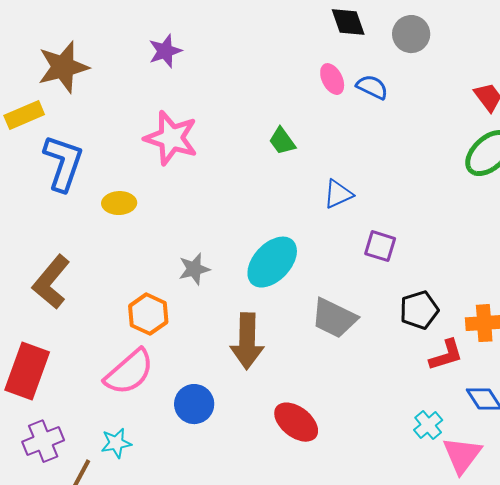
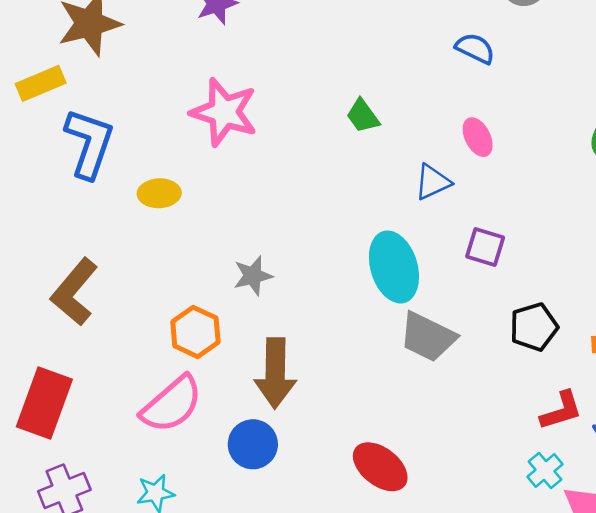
pink ellipse: (332, 79) -> (478, 137), moved
cyan ellipse: (272, 262) -> (394, 267), moved, turned -60
brown arrow: (247, 341) -> (275, 373), moved
red L-shape: (446, 355) -> (561, 411), moved

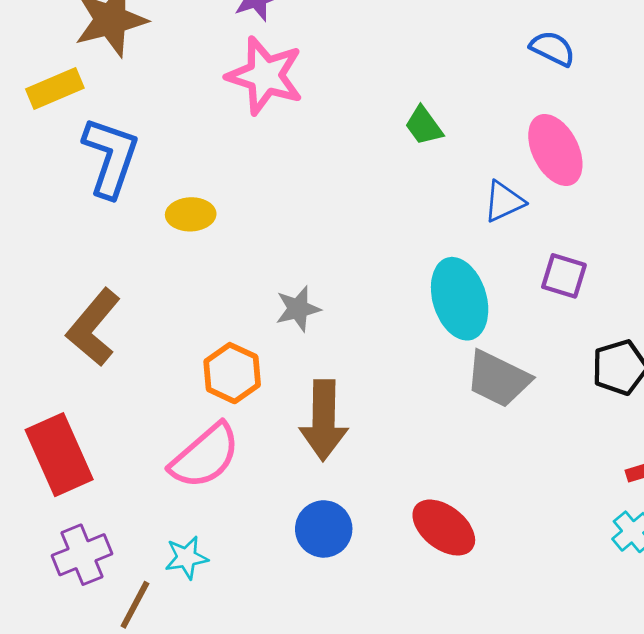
pink star: (224, 112) -> (265, 76), moved
pink ellipse: (478, 137) -> (555, 150), size x1.6
red rectangle: (44, 403) -> (59, 455), turned -44
blue circle: (253, 444) -> (324, 529), moved

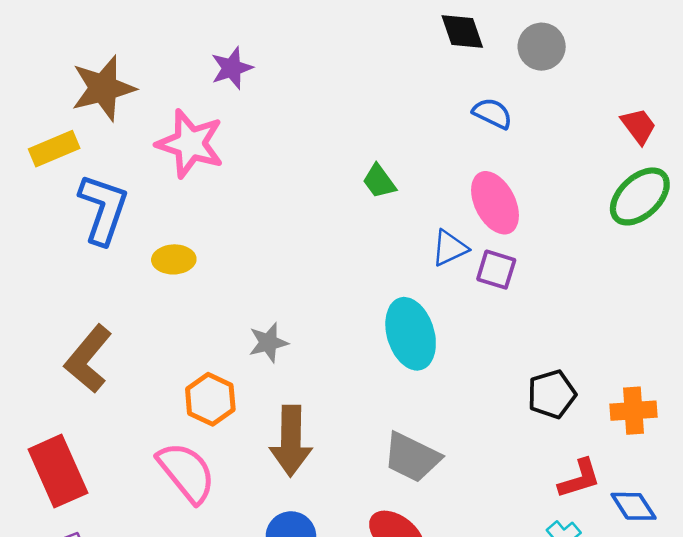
pink star: (265, 76) -> (190, 144), moved
purple square: (564, 276) -> (496, 270), moved
gray trapezoid: (498, 379) -> (412, 457), moved
pink semicircle: (205, 456) -> (186, 472), turned -88

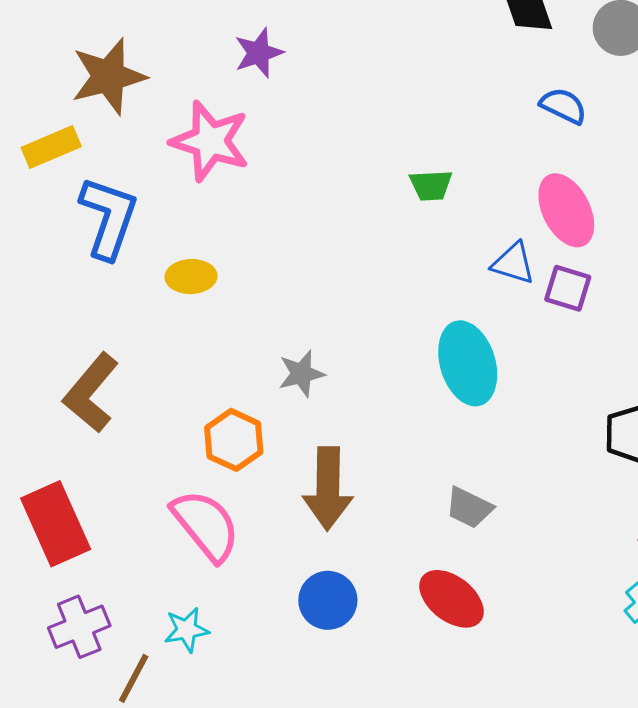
green trapezoid: (379, 181) -> (431, 185), turned -57
blue triangle: (450, 248) -> (513, 263), turned 42
gray trapezoid: (412, 457) -> (469, 508), size x0.7

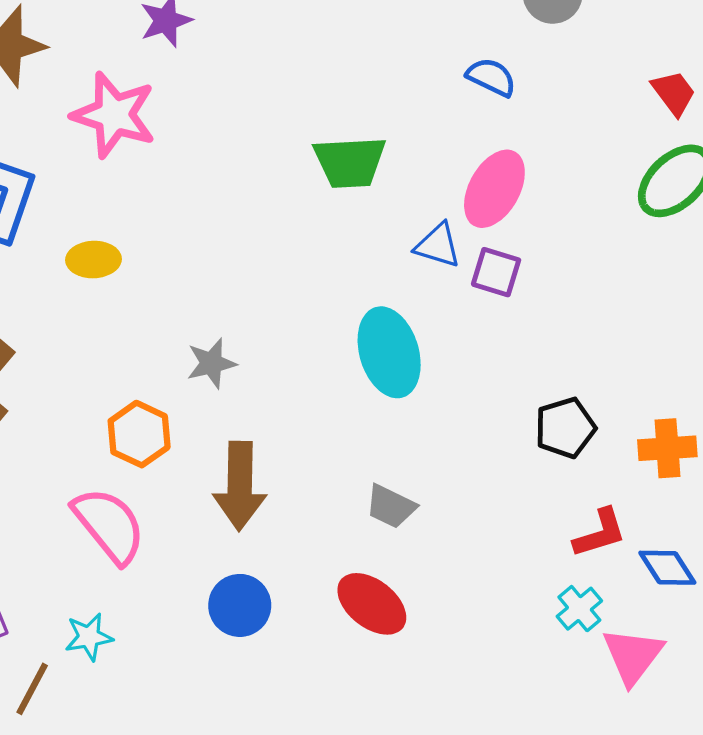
green trapezoid: (431, 185) -> (350, 162), size x1.6
pink ellipse: (566, 210) -> (494, 189), turned 56

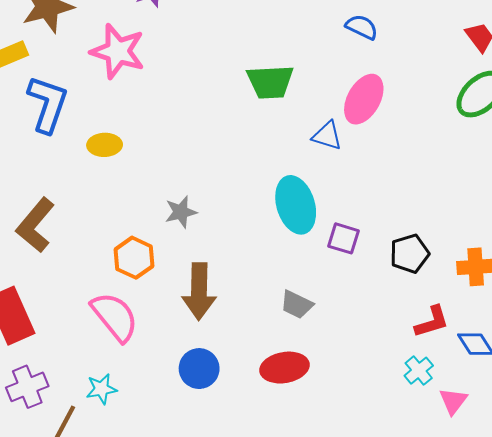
purple square: (496, 272) -> (343, 238), moved
red ellipse: (372, 604) -> (284, 368), turned -48
pink triangle: (633, 656) -> (453, 401), size x0.7

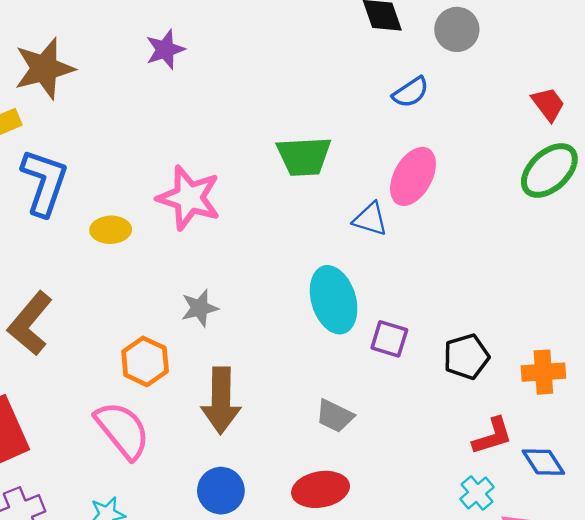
blue semicircle: (362, 27) -> (411, 92), turned 120
pink star: (118, 51) -> (189, 198), moved

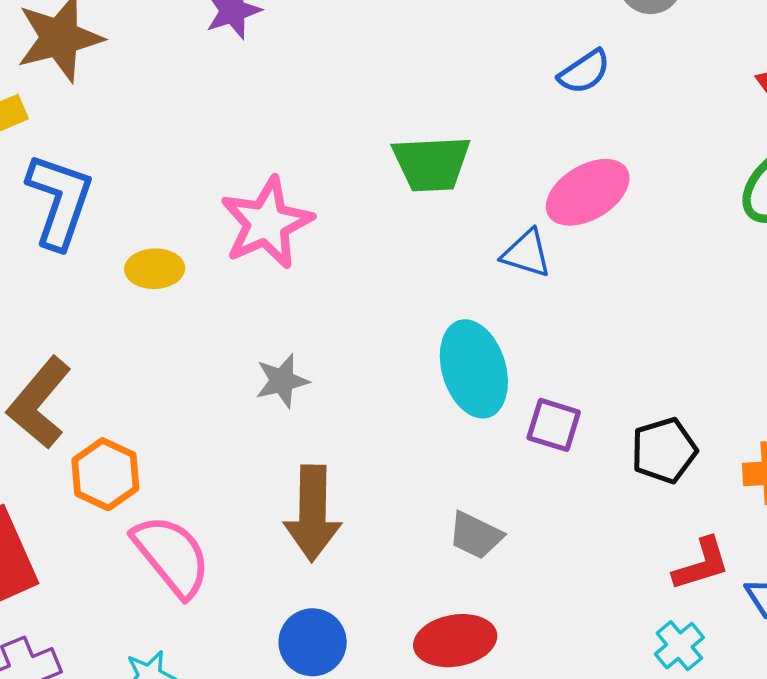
pink ellipse: (413, 176) -> (588, 192), turned 30
pink star: (189, 198) -> (267, 223), turned 30
orange hexagon: (145, 361) -> (105, 474), moved

